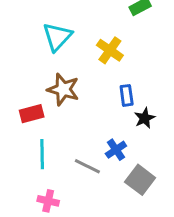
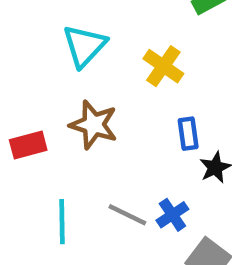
red rectangle: (32, 114) -> (28, 145), moved
gray line: (87, 166) -> (127, 215), moved

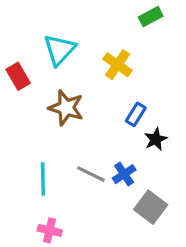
blue rectangle: (188, 134) -> (136, 114), turned 40
red rectangle: (28, 145) -> (18, 76), moved, turned 75

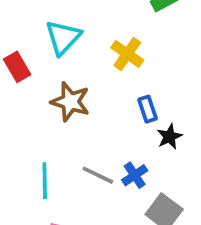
blue rectangle: (136, 114) -> (147, 109), turned -50

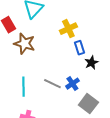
yellow cross: (127, 54) -> (68, 29), moved, turned 30
brown star: (70, 102) -> (24, 44), moved

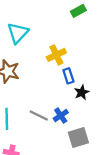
gray square: (88, 104) -> (78, 138), turned 36

